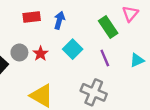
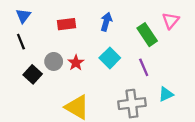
blue arrow: (59, 20) -> (106, 22), moved
cyan triangle: (137, 60) -> (166, 94), moved
gray cross: (94, 92) -> (132, 104), turned -30

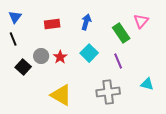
cyan triangle: (166, 94) -> (147, 84), moved, turned 40

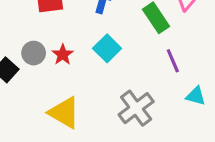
purple line: (118, 61) -> (173, 61), moved
gray cross: (108, 92) -> (136, 108), turned -30

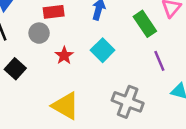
gray circle: (34, 53) -> (39, 33), moved
gray cross: (136, 108) -> (128, 102), turned -32

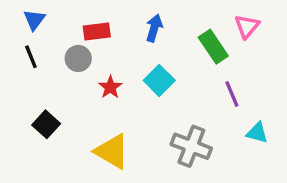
black square: (15, 69) -> (46, 124), moved

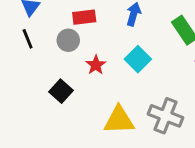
black square: (46, 124) -> (61, 91), moved
yellow triangle: (112, 151) -> (119, 120), moved, turned -32

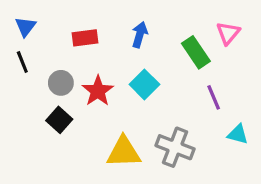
gray circle: (68, 40) -> (61, 83), moved
red star: (96, 65) -> (98, 91), size x1.4

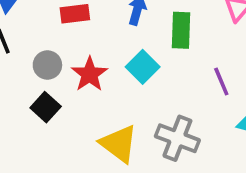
green rectangle: (196, 52) -> (181, 30), moved, turned 36
yellow triangle: (124, 152) -> (119, 144), turned 39

